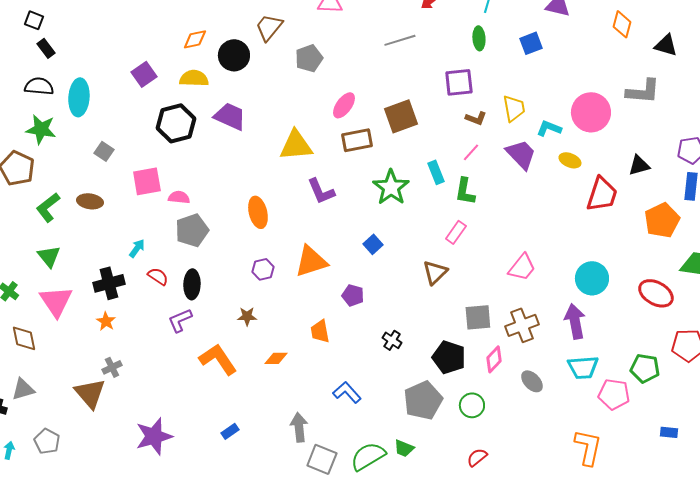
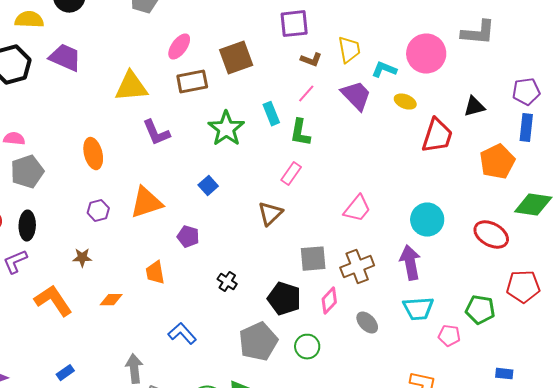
pink pentagon: (614, 394) -> (449, 336), size x0.7

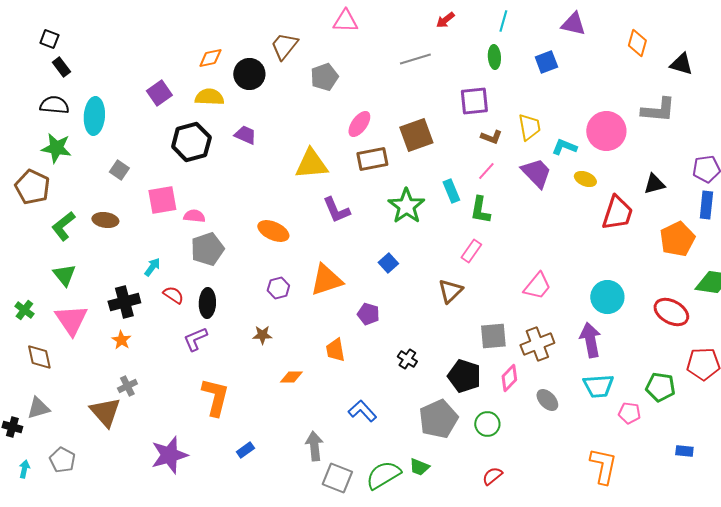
purple trapezoid: (65, 58) -> (245, 135), size x0.7
orange ellipse: (93, 154) -> (273, 231), turned -52
orange L-shape: (53, 301) -> (215, 397), moved, turned 48

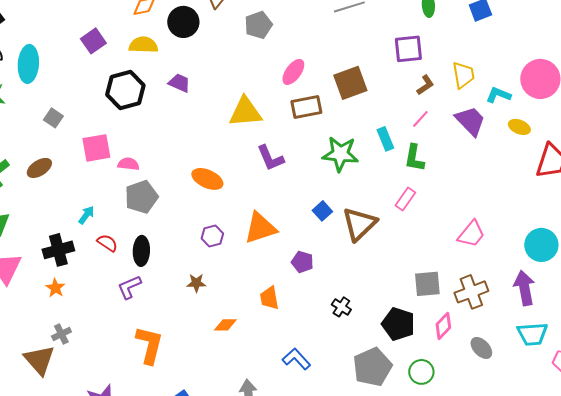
brown L-shape: (491, 137) -> (425, 85), turned -55
green star: (406, 206) -> (340, 154), turned -30
brown ellipse: (105, 220) -> (39, 168), turned -40
brown triangle: (450, 291) -> (359, 224), moved, size x1.4

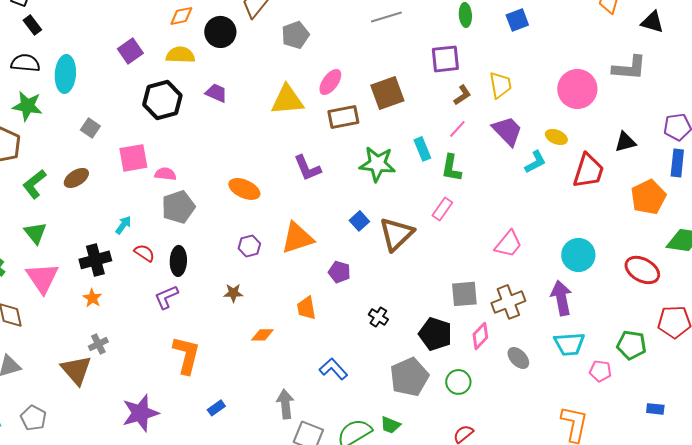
cyan L-shape: (498, 95) -> (535, 162), moved, turned 130
yellow triangle: (245, 112) -> (287, 100), moved

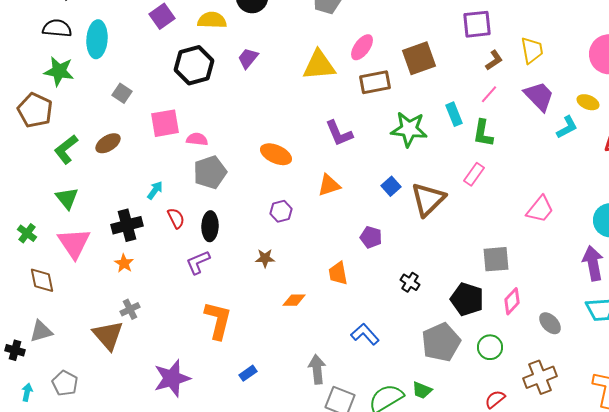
purple trapezoid: (216, 93) -> (248, 58), turned -75
orange triangle: (297, 238) -> (329, 185), moved, size x0.7
red semicircle: (144, 253) -> (176, 218), turned 30
brown cross: (508, 302) -> (540, 377), moved

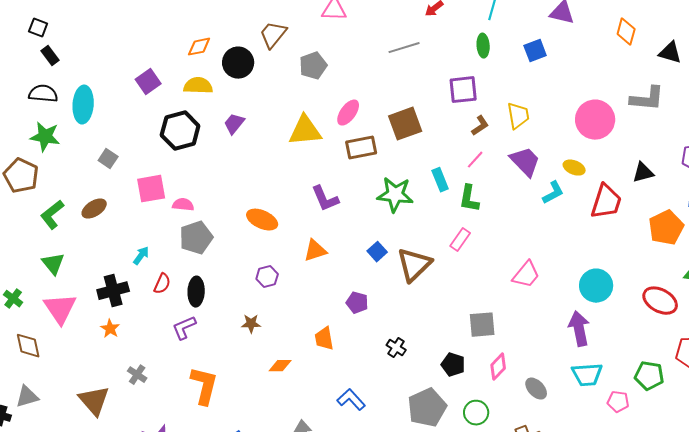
red semicircle: (176, 218) -> (162, 284), turned 50
black pentagon: (467, 299) -> (453, 365), size x0.7
gray cross: (130, 309) -> (137, 375), moved, turned -30

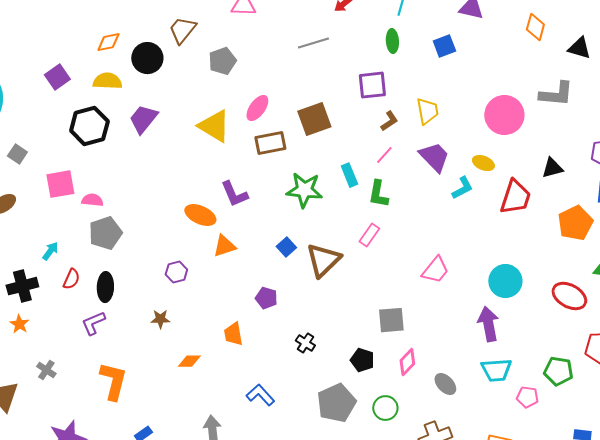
purple trapezoid: (234, 124) -> (143, 119), size x1.4
yellow triangle: (305, 131) -> (214, 126), turned 36
orange ellipse: (262, 220) -> (200, 215), moved

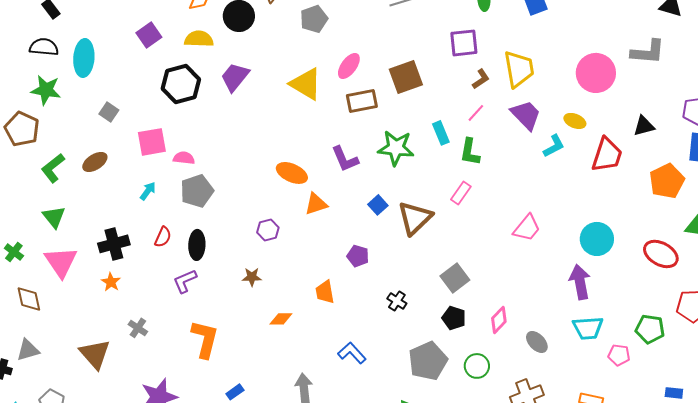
yellow trapezoid: (427, 111) -> (519, 69), size x1.4
purple L-shape: (234, 194) -> (345, 159), moved
cyan arrow: (50, 251) -> (148, 191), moved
gray square: (391, 320) -> (455, 278), moved, turned -32

